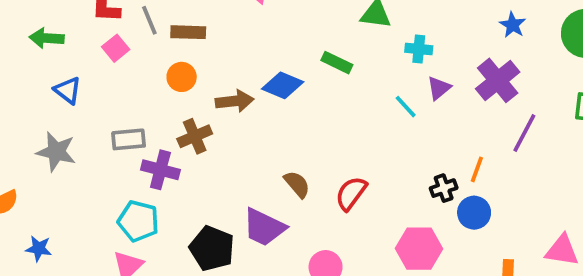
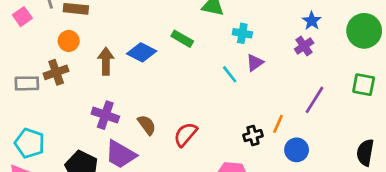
purple cross: (498, 80) -> (304, 46), moved, size x0.6
brown arrow: (235, 101) -> (106, 61), turned -88
brown cross: (195, 136) -> (56, 72), moved
purple cross: (160, 170) -> (105, 115), moved
blue circle: (474, 213) -> (297, 150), moved

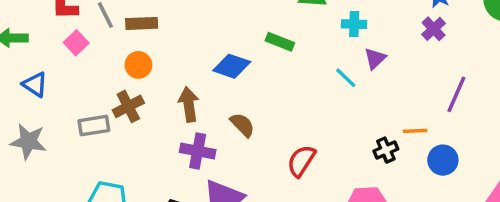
brown arrow: (106, 61) -> (189, 104), moved
orange line: (278, 124) -> (415, 131), turned 72
brown semicircle: (147, 125) -> (242, 125), moved

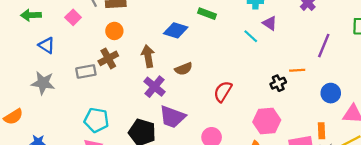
purple triangle: (375, 58) -> (270, 23), turned -42
brown semicircle: (242, 125) -> (184, 69), turned 114
purple cross: (198, 151) -> (155, 87), turned 30
blue circle: (443, 160) -> (331, 93), moved

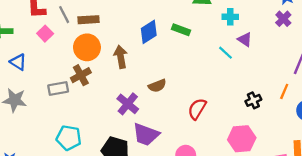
blue diamond: (176, 30) -> (149, 32), moved, turned -50
orange circle: (114, 31) -> (87, 47), size x1.5
brown arrow: (148, 56) -> (121, 57), moved
orange line: (297, 70) -> (284, 91), moved, turned -63

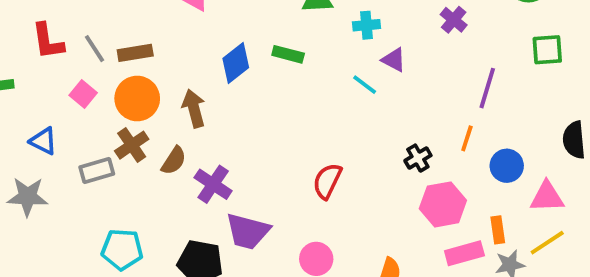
pink square: (45, 34) -> (83, 94), moved
blue triangle: (18, 62) -> (43, 141), moved
brown semicircle: (157, 86) -> (174, 161), moved, turned -30
pink hexagon: (242, 139) -> (443, 204), moved

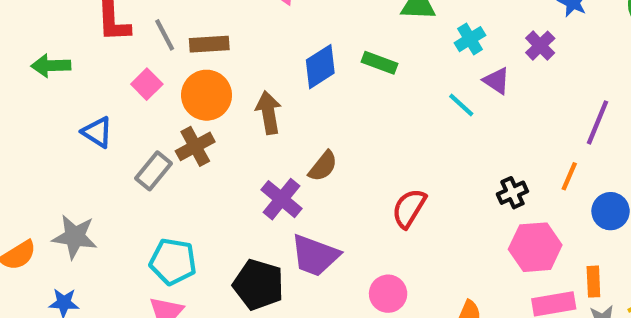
purple cross: (454, 20) -> (540, 46), moved
cyan cross: (366, 25) -> (470, 39), turned -32
brown semicircle: (174, 161) -> (323, 166), moved
gray rectangle: (97, 171) -> (153, 171), turned -40
gray star: (28, 197) -> (75, 237), moved

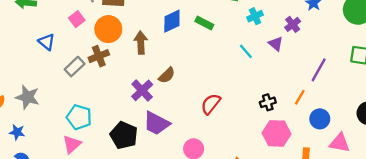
purple triangle: (497, 81) -> (276, 44), moved

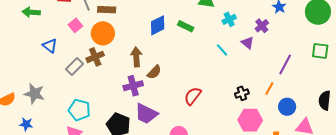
brown arrow: (141, 43) -> (136, 57), moved
purple cross: (142, 90) -> (133, 86), turned 30

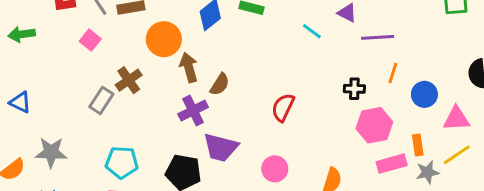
orange circle: (103, 33) -> (164, 39), moved
blue triangle: (50, 46) -> (20, 102), moved
purple line: (285, 64) -> (378, 37), moved, turned 70
black cross: (242, 93) -> (354, 89), turned 32

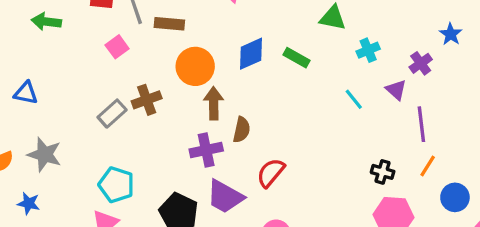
purple line: (378, 37) -> (421, 124), turned 72
brown semicircle: (220, 84) -> (242, 130), turned -35
blue triangle: (20, 102) -> (26, 93), turned -30
red semicircle: (283, 107) -> (271, 173), moved

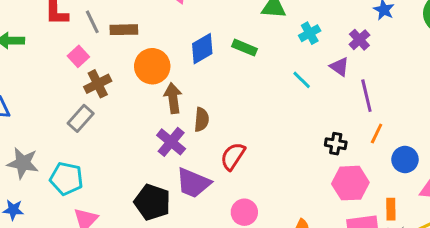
brown cross: (147, 100) -> (98, 84), moved
purple cross: (206, 150) -> (171, 142), turned -32
cyan pentagon: (116, 185) -> (66, 179), moved

